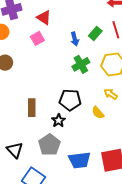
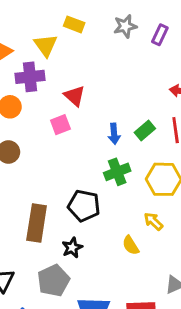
black pentagon: (70, 100) -> (84, 206), moved
brown rectangle: (32, 108) -> (37, 223), size x1.4

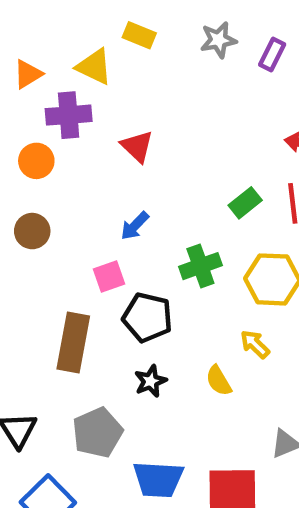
yellow triangle: (46, 45) -> (94, 67), turned -30
pink square: (60, 125) -> (109, 277), moved
blue arrow: (114, 134) -> (135, 226), moved, turned 48
black star: (72, 248) -> (150, 381), moved

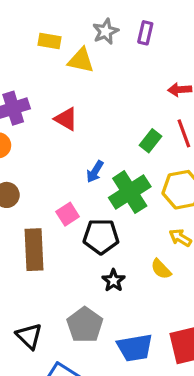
yellow triangle: (94, 67) -> (81, 60), moved
blue arrow: (135, 226) -> (95, 172), moved
green cross: (200, 266) -> (130, 192), size x1.4
brown rectangle: (73, 343) -> (34, 250), moved

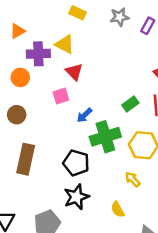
yellow triangle: (81, 60) -> (65, 44), moved
pink square: (68, 214) -> (61, 96), moved
yellow semicircle: (161, 269) -> (118, 209), moved
black star: (113, 280) -> (76, 197), size x1.5

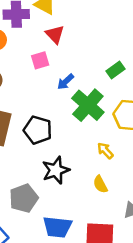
green cross: (105, 137) -> (88, 105), turned -32
black pentagon: (76, 163) -> (38, 130), moved
yellow arrow: (133, 179) -> (105, 151), moved

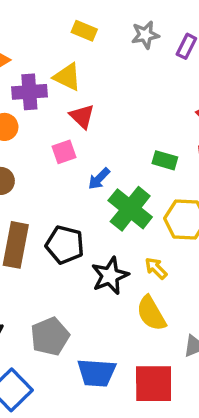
green rectangle: (116, 70) -> (165, 160), turned 54
black star: (56, 170) -> (110, 276), moved
yellow semicircle: (100, 184) -> (151, 313), size x1.5

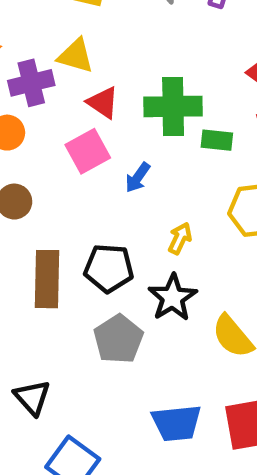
pink square: (64, 152) -> (88, 151), size x1.4
green cross: (130, 209) -> (173, 106), moved, turned -30
yellow arrow: (156, 268) -> (180, 238), moved, turned 80
gray pentagon: (50, 336) -> (118, 339), moved

